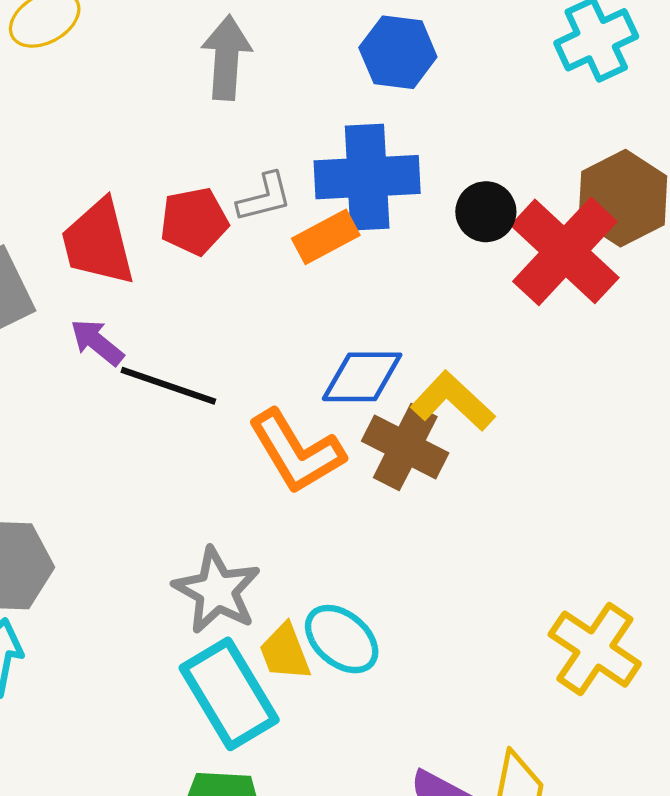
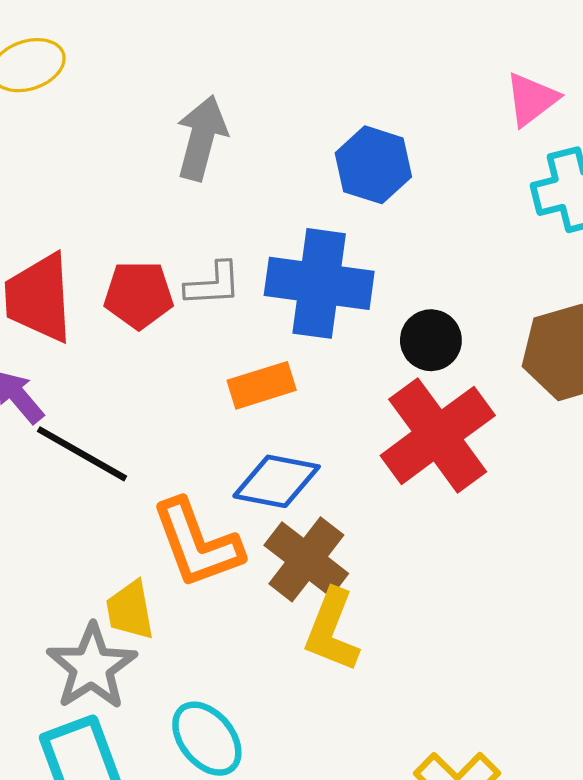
orange rectangle: (326, 237) -> (262, 385), moved
red cross: (565, 251) -> (438, 435), moved
yellow L-shape: (453, 401) -> (332, 630), moved, turned -122
yellow trapezoid: (285, 652) -> (130, 610), moved

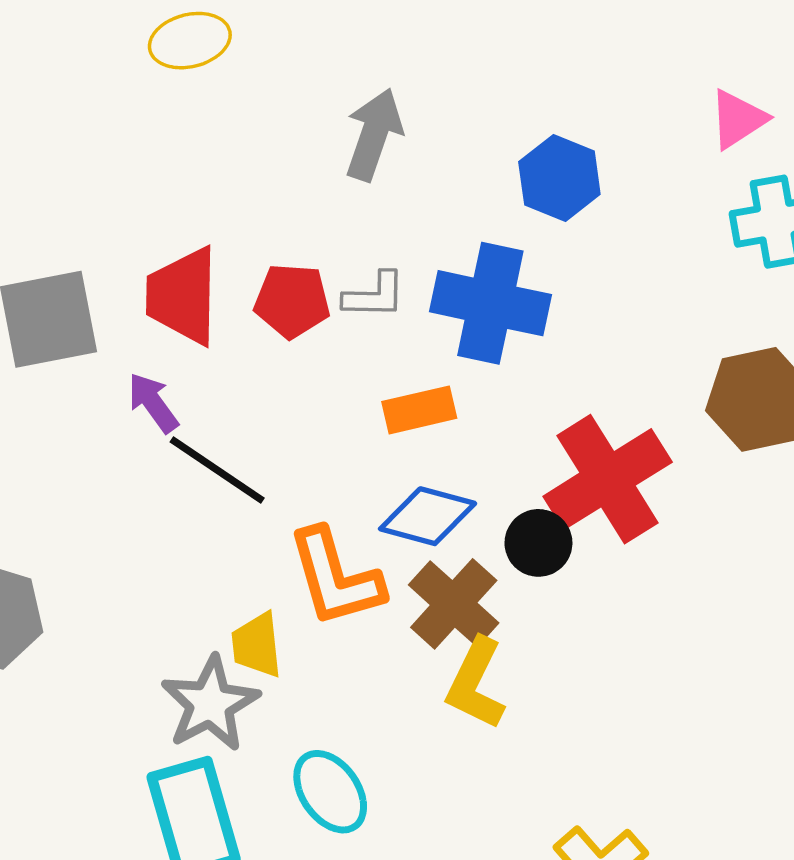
black circle: (431, 340) -> (538, 543), moved

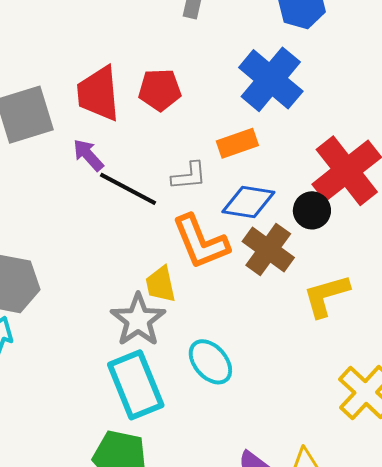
gray L-shape: (374, 295) -> (189, 176), moved
blue cross: (490, 303) -> (271, 79), turned 34
yellow L-shape: (476, 684) -> (326, 296), moved, turned 54

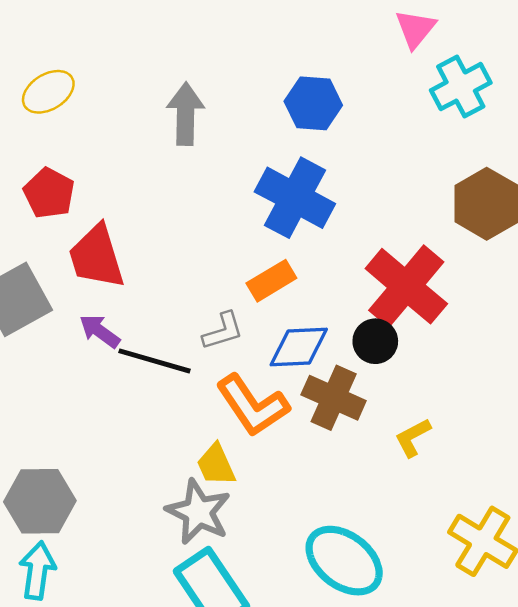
red pentagon: (160, 90) -> (49, 193), moved, turned -30
yellow L-shape: (326, 296) -> (413, 437), size x0.7
cyan ellipse: (210, 362) -> (344, 561), moved, size x1.4

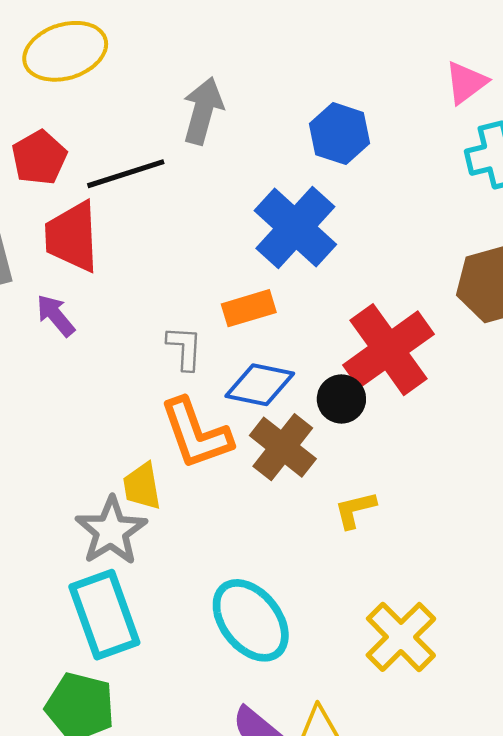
yellow ellipse: (48, 92) -> (65, 51), size x1.4
gray L-shape: (223, 331) -> (185, 348), turned -84
black line: (155, 361) -> (126, 174), moved, turned -48

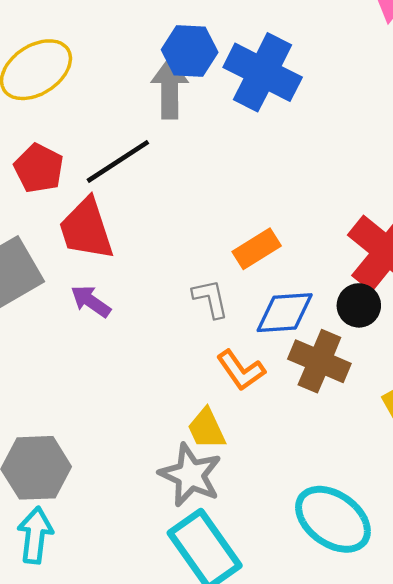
blue hexagon: (340, 134) -> (190, 51), moved
blue cross: (295, 228) -> (263, 72), moved
orange L-shape: (196, 434) -> (241, 370), size x0.7

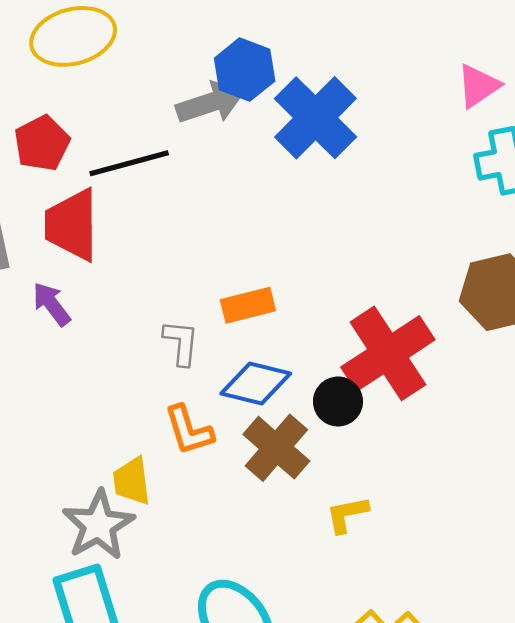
gray arrow: (170, 88) -> (210, 103), turned 54

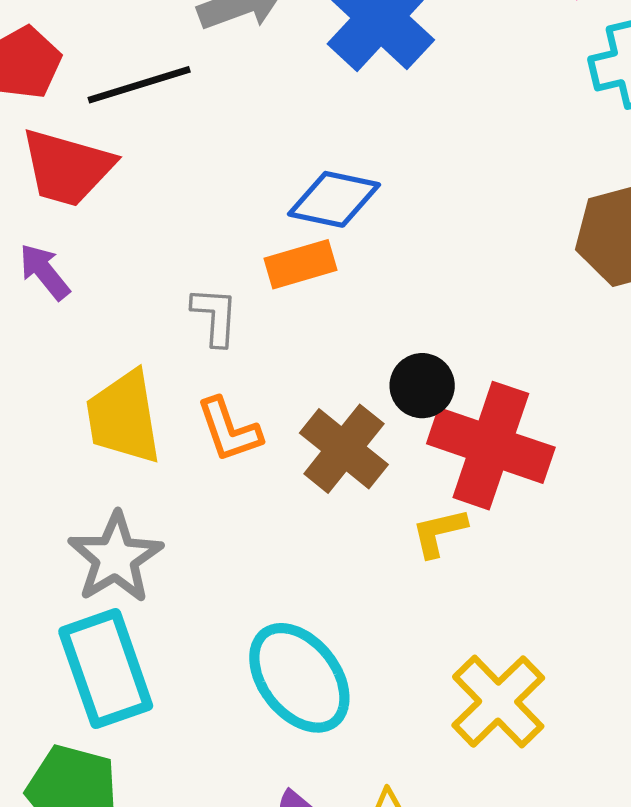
red trapezoid: (72, 225) -> (67, 168), turned -72
red cross: (388, 353) -> (491, 446), moved, turned -36
blue diamond: (256, 383) -> (334, 199), moved
yellow trapezoid: (132, 481) -> (124, 417), moved, size x1.5

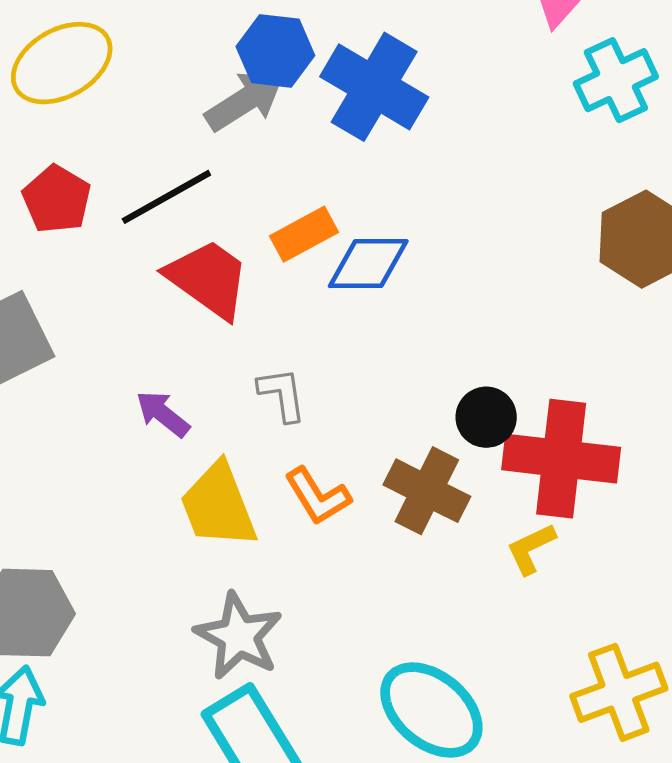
red trapezoid: (67, 168) -> (208, 279), moved, turned -148
orange rectangle: (300, 264) -> (304, 234), moved
purple arrow: (44, 272) -> (163, 414), moved
yellow cross: (498, 702) -> (619, 692), turned 36

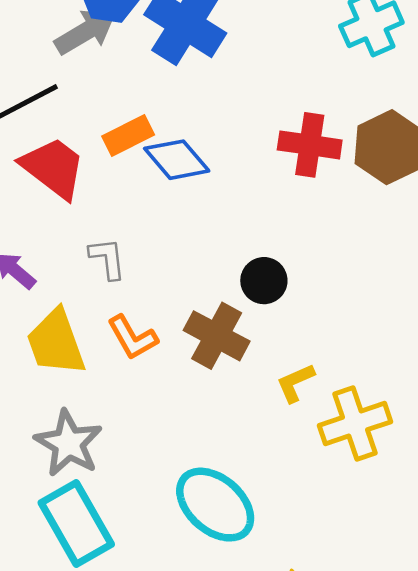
blue diamond: (368, 264) -> (177, 160), turned 48
red cross: (561, 459) -> (310, 145), moved, size x0.7
yellow cross: (619, 692) -> (355, 424), moved

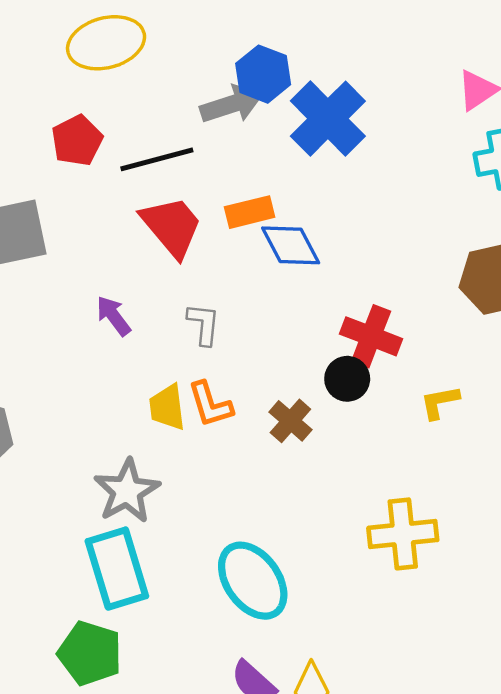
red cross: (310, 145) -> (371, 336), moved
brown cross: (217, 336) -> (290, 421), size x0.7
yellow trapezoid: (56, 342) -> (167, 407), moved, size x0.7
yellow L-shape: (295, 383) -> (440, 402), moved

